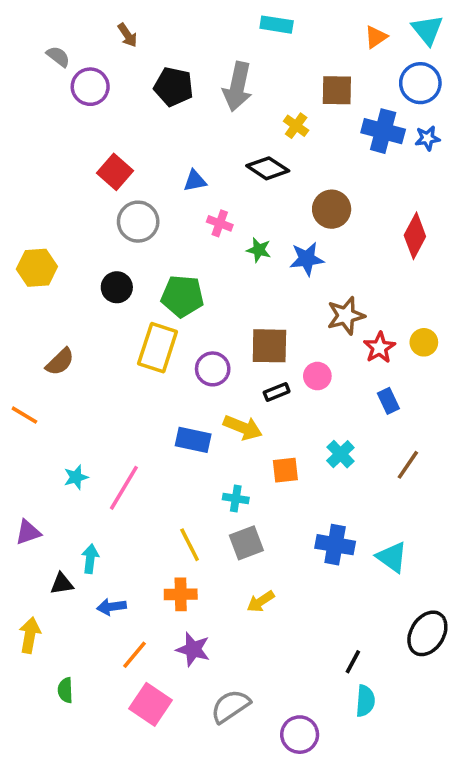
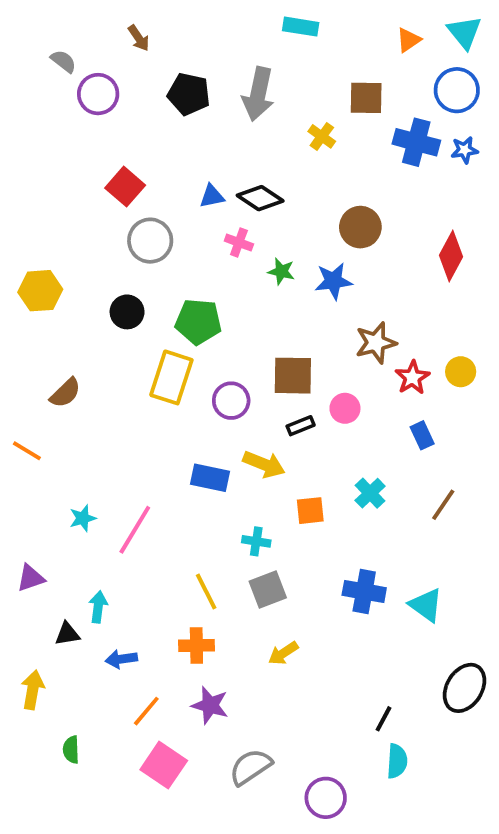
black diamond: (268, 168) -> (260, 198), moved

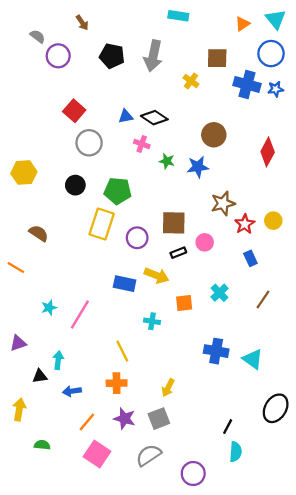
brown semicircle: (65, 393) -> (39, 233), turned -102
gray square: (268, 590) -> (159, 419), moved
yellow arrow: (283, 653) -> (168, 388), turned -30
green semicircle: (71, 750) -> (42, 445), turned 98

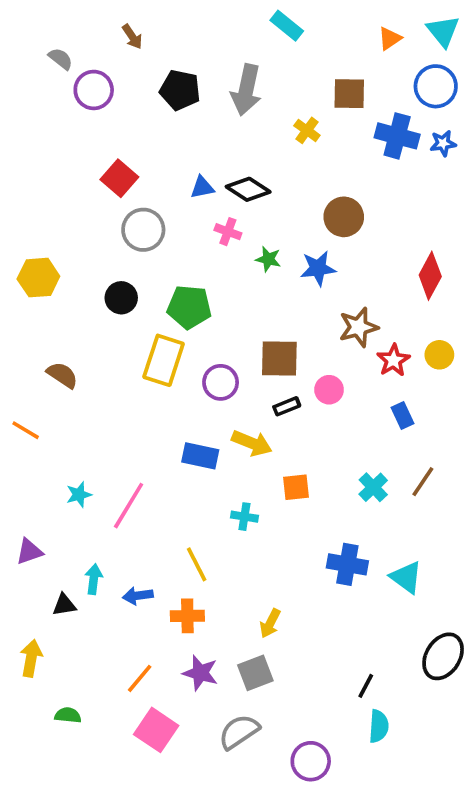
cyan rectangle: (178, 16) -> (287, 26), turned 30
red diamond: (268, 152) -> (430, 276), moved
cyan cross: (220, 293) -> (373, 487), moved
blue arrow: (72, 391) -> (138, 596), moved

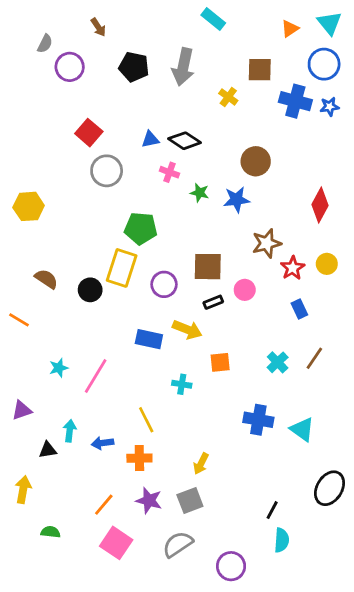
gray semicircle: (61, 59) -> (45, 44), turned 78
black circle: (121, 298) -> (90, 290), moved

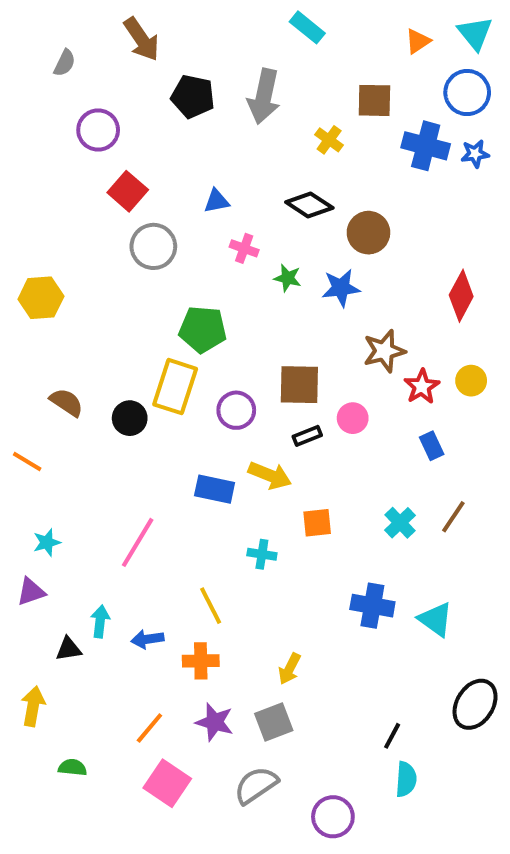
brown arrow: (98, 27) -> (142, 39), size x1.6
purple circle: (70, 67) -> (98, 130), moved
black diamond: (185, 141) -> (309, 205), moved
cyan star: (59, 368) -> (47, 542), moved

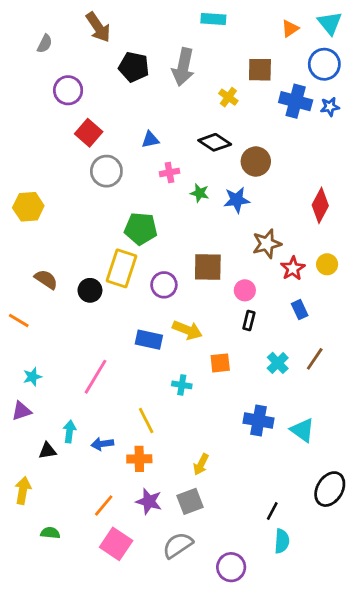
cyan rectangle: (307, 27) -> (213, 19), turned -35
pink cross: (244, 248) -> (169, 172), turned -30
black rectangle: (307, 436) -> (249, 320), moved, turned -54

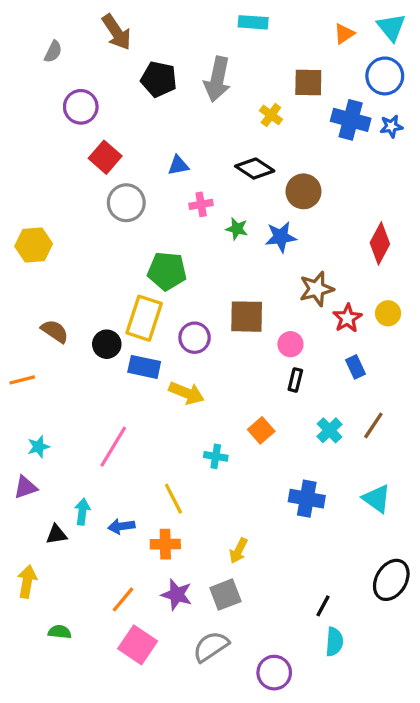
orange line: (19, 320) -> (22, 380), turned -45
yellow arrow: (187, 330) -> (186, 393), moved
blue rectangle: (149, 340) -> (144, 367), moved
orange square: (220, 363) -> (261, 430), turned -35
cyan triangle: (302, 430) -> (377, 499), moved

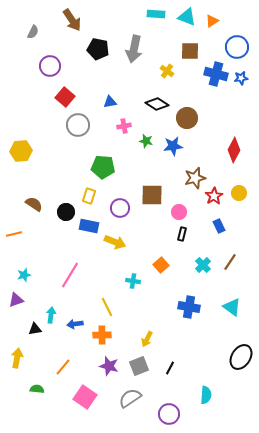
cyan triangle: (391, 27) -> (187, 17), moved, turned -30
yellow rectangle: (144, 318) -> (89, 196), size x0.6
orange line: (123, 599) -> (63, 367), moved
black line: (323, 606) -> (170, 368), moved

